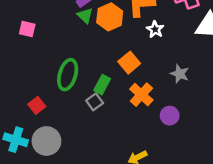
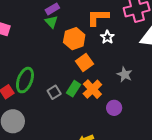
orange hexagon: (110, 17) -> (74, 39), moved
green ellipse: (68, 75) -> (25, 80), moved
green rectangle: (102, 85) -> (73, 89), moved

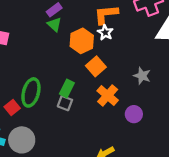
white star: (107, 37) -> (105, 32), moved
green rectangle: (73, 89) -> (67, 88), moved
gray square: (54, 92) -> (65, 103), turned -32

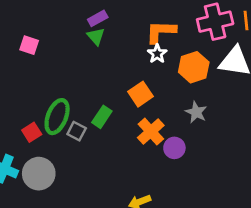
orange hexagon: (82, 41) -> (194, 67), moved
gray square: (65, 103) -> (77, 131), moved
purple circle: (134, 114) -> (174, 148), moved

